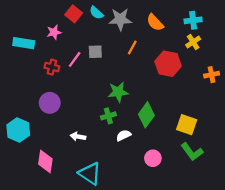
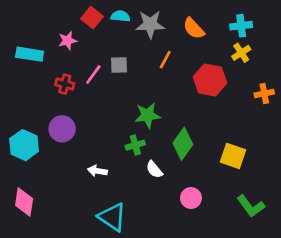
cyan semicircle: (96, 13) -> (120, 16), turned 144
cyan hexagon: (18, 130) -> (24, 145), moved
white semicircle: (124, 135) -> (154, 170), turned -104
green L-shape: (192, 152) -> (251, 206), moved
pink diamond: (45, 161) -> (24, 202), moved

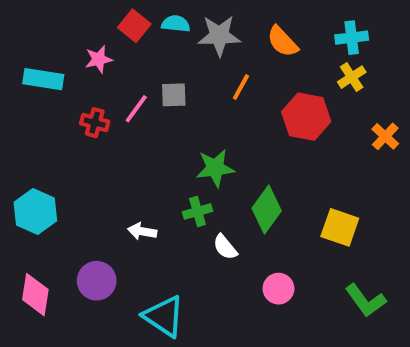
orange cross: (264, 94) -> (385, 136), turned -36
purple circle: (62, 129) -> (97, 281), moved
white arrow: (97, 171) -> (142, 231), moved

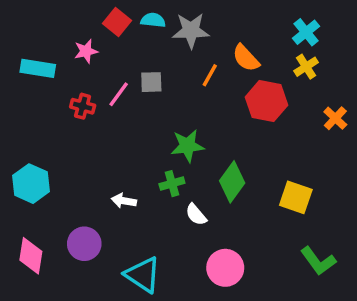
cyan cross: (352, 38) -> (306, 32), turned -32
orange semicircle: (282, 42) -> (246, 58), moved
pink circle: (279, 289) -> (225, 268), moved, size x1.4

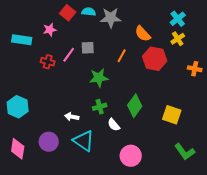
orange line: (210, 75) -> (122, 56), moved
orange cross: (335, 118) -> (195, 69), turned -32
green star: (187, 146) -> (99, 78), moved
cyan triangle: (143, 275) -> (84, 141), moved

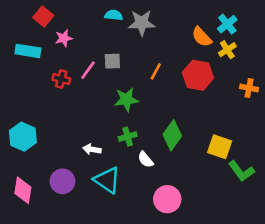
red square: (68, 13) -> (43, 16), moved
orange semicircle: (143, 34) -> (202, 37), moved
green L-shape: (185, 152) -> (241, 171), moved

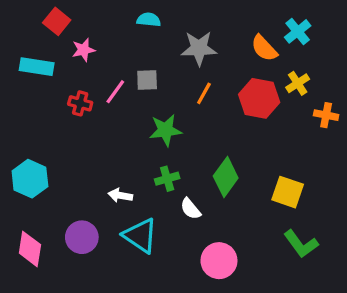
gray star: (142, 23) -> (199, 48), moved
yellow cross: (227, 50) -> (298, 83), moved
green L-shape: (241, 171) -> (301, 244), moved

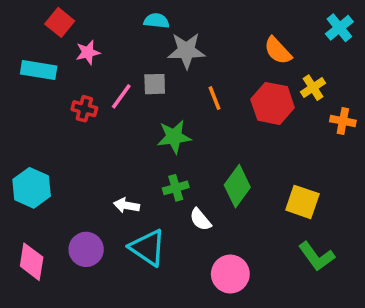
cyan cross: (298, 31) -> (339, 28), moved
gray star: (199, 48) -> (186, 51), moved
orange line: (204, 93) -> (214, 98), turned -50

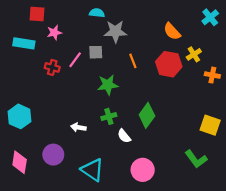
red square: (60, 22) -> (37, 14), turned -35
yellow square: (302, 202) -> (210, 125), moved
cyan triangle: (148, 248) -> (93, 170), moved

